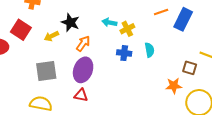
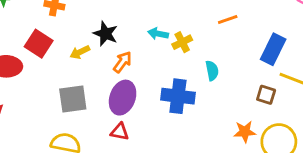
blue rectangle: (183, 19) -> (273, 49), moved
blue cross: (124, 53) -> (178, 96), moved, size x1.6
orange star: (174, 86) -> (245, 132), moved

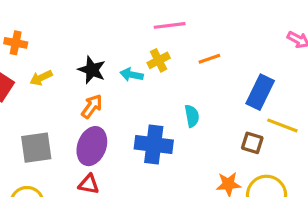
black star: (105, 34) -> (92, 70), moved
yellow cross: (182, 42) -> (159, 60), moved
yellow arrow: (80, 52) -> (41, 78), moved

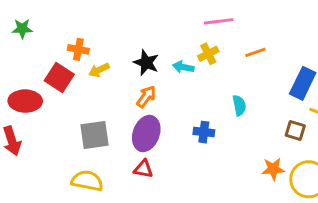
orange cross: (16, 43) -> (78, 49), moved
blue cross: (154, 144) -> (204, 132), size x0.6

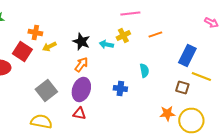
gray square: (95, 135) -> (46, 90), turned -30

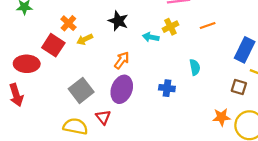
orange cross: (35, 32) -> (68, 23), turned 32
black star: (81, 42) -> (118, 21), moved
red triangle: (79, 114) -> (103, 117), moved, turned 40

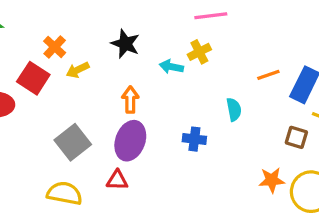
orange line: (208, 26) -> (268, 75), moved
orange arrow: (122, 60) -> (130, 100), turned -36
red triangle: (103, 117) -> (117, 180), moved, turned -49

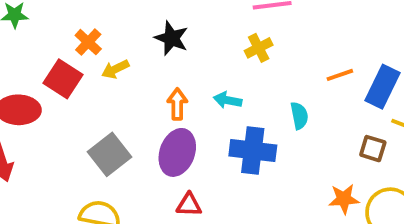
cyan arrow: (171, 67) -> (228, 100), moved
blue cross: (194, 139) -> (253, 150), size x1.6
red triangle: (117, 180) -> (189, 205), moved

